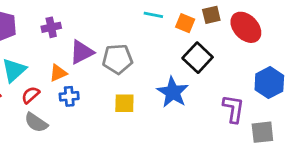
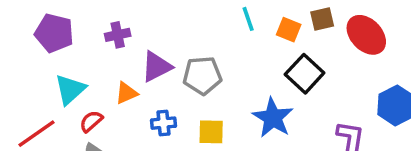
cyan line: (153, 15) -> (248, 19), turned 60
blue cross: (69, 96) -> (163, 123), moved

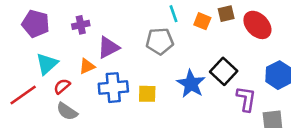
black square: (305, 74) -> (224, 71), moved
gray pentagon: (202, 75) -> (160, 41), moved
blue cross: (163, 123) -> (113, 88), size x1.6

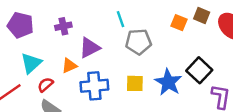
cyan line: (173, 14) -> (121, 19), moved
brown square: (226, 14) -> (202, 15), turned 35
yellow square: (147, 94) -> (135, 83), moved

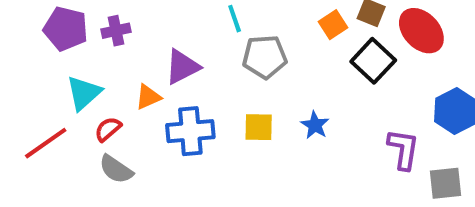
orange square: (179, 23) -> (333, 25), turned 35
purple cross: (63, 26) -> (116, 31), moved
black square: (199, 70) -> (373, 61), moved
blue star: (168, 82) -> (315, 125), size x0.6

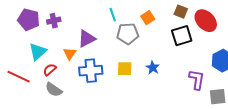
orange square: (333, 25) -> (148, 18), moved
black square: (373, 61) -> (182, 36), turned 30
orange triangle: (148, 97) -> (70, 54), turned -32
red line: (46, 143) -> (19, 77), turned 60

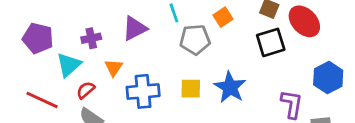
purple pentagon: (29, 20) -> (38, 38), moved
purple cross: (54, 21) -> (91, 38), moved
purple triangle: (87, 39) -> (135, 28), moved
blue star: (153, 68) -> (230, 87), size x1.6

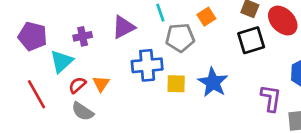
orange triangle: (114, 68) -> (101, 84), moved
blue cross: (143, 91) -> (147, 65), moved
red line: (42, 100) -> (37, 94), turned 36

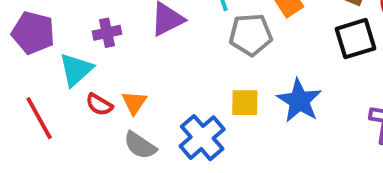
blue cross: (147, 65) -> (202, 138), moved, turned -36
red semicircle: (77, 85) -> (99, 105), turned -108
gray semicircle: (83, 111) -> (140, 145), moved

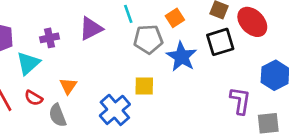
blue star: (299, 101) -> (182, 57), moved
red semicircle: (99, 105) -> (34, 98), moved
gray semicircle: (140, 145) -> (58, 115), moved, turned 35

